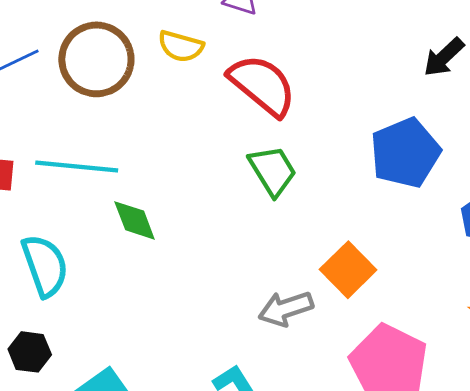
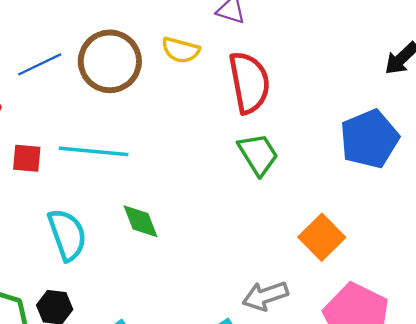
red semicircle: (262, 85) -> (249, 82), turned 40
green diamond: (135, 220) -> (140, 221), moved
gray arrow: (286, 309) -> (265, 296), moved

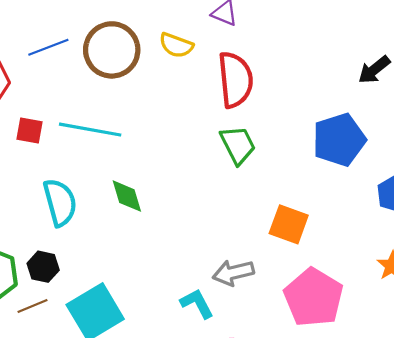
orange square: (322, 237) -> (289, 224), turned -30

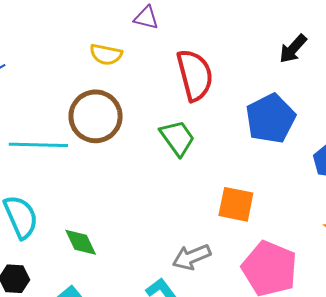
brown circle: (112, 50) -> (96, 116), moved
red semicircle: (235, 80) -> (195, 75), moved
green diamond: (127, 196) -> (81, 242), moved

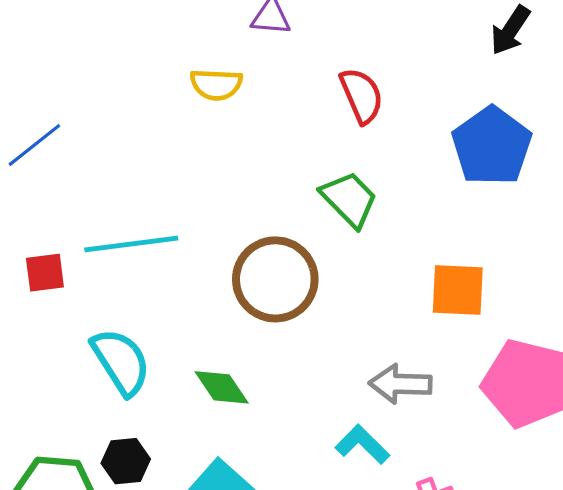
red semicircle: (195, 75) -> (362, 96), size x0.7
brown circle: (96, 116) -> (275, 279), moved
gray arrow: (192, 257) -> (400, 384), turned 33

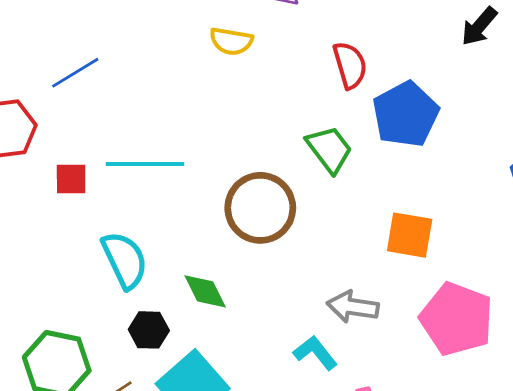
blue pentagon: (492, 146) -> (406, 114), moved
black hexagon: (126, 461) -> (149, 330), moved

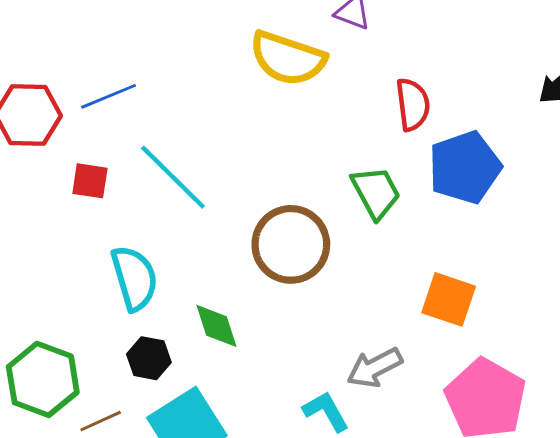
yellow semicircle: (231, 41) -> (288, 58), size x1.6
blue line: (75, 73) -> (109, 96), moved
cyan line: (145, 164) -> (173, 177), turned 36
gray arrow: (353, 307) -> (375, 368), turned -45

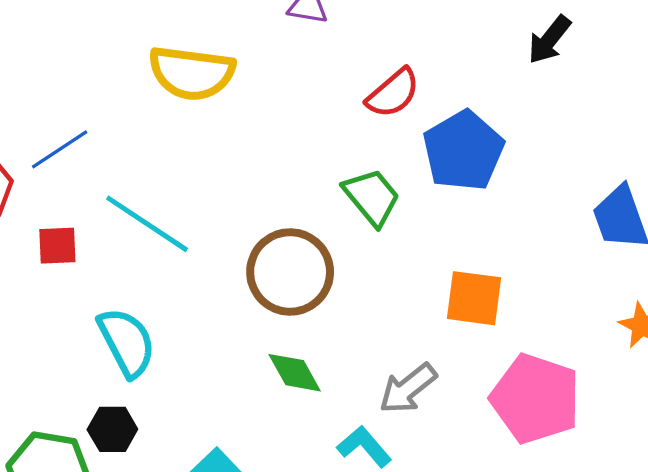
yellow semicircle: (288, 58) -> (192, 73), moved
red semicircle: (413, 104) -> (393, 93), turned 68
green diamond: (217, 326) -> (295, 373), moved
black hexagon: (149, 358) -> (112, 429), moved

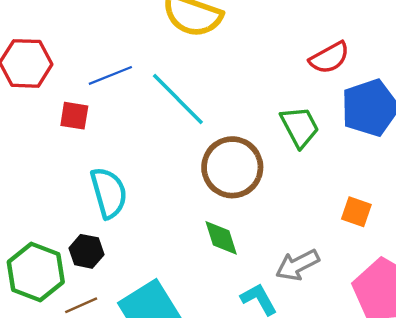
blue line: (60, 149) -> (110, 75), moved
cyan line: (147, 224) -> (178, 99), moved
orange square: (474, 298) -> (356, 212), size x0.7

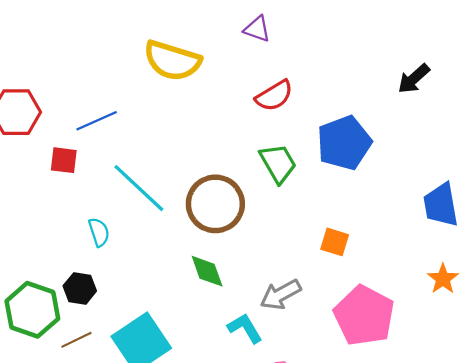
red semicircle: (329, 58) -> (274, 96), moved
cyan line: (178, 99) -> (139, 188), moved
cyan semicircle: (109, 193) -> (99, 232), size x0.6

